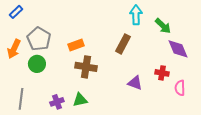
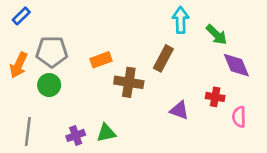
gray pentagon: (39, 39) -> (52, 52), turned -30
brown cross: (86, 67) -> (129, 82), moved

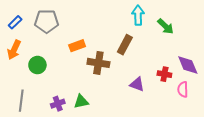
blue rectangle: (21, 16) -> (15, 22), moved
gray pentagon: (52, 52) -> (47, 21), moved
purple diamond: (236, 65) -> (188, 65), moved

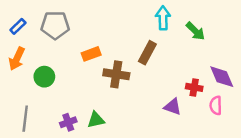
purple triangle: (137, 84) -> (173, 107), moved

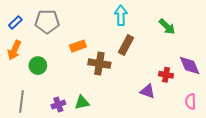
cyan arrow: (163, 18) -> (121, 15), moved
pink semicircle: (216, 105) -> (191, 101), moved

